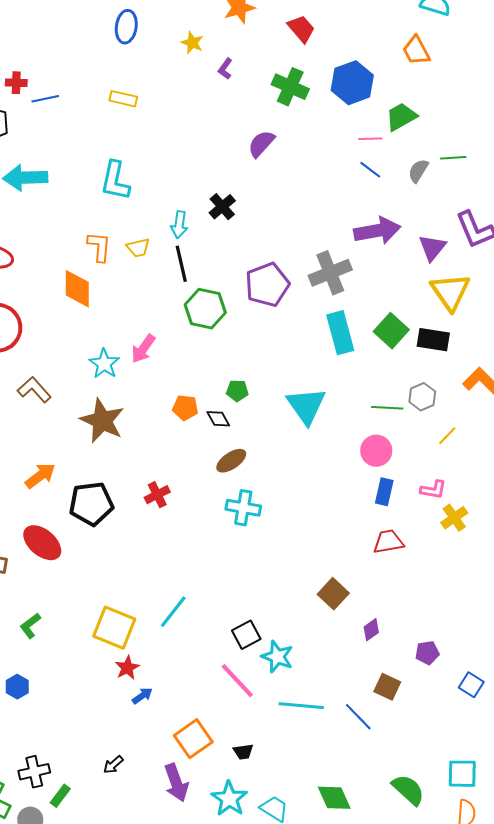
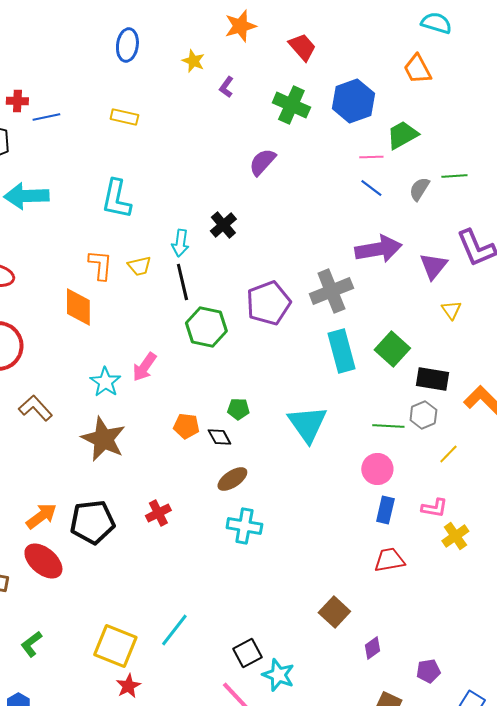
yellow triangle: (450, 292) -> (451, 310), size x0.5
black rectangle: (433, 340) -> (432, 379), moved
orange arrow: (40, 476) -> (41, 516), moved

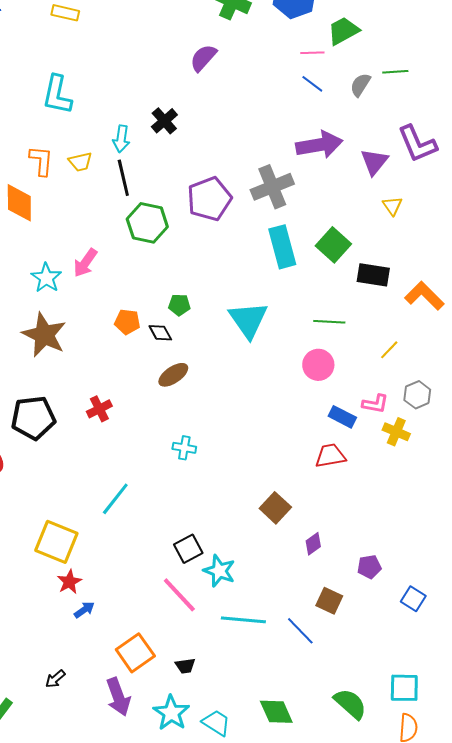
gray hexagon: (423, 415) -> (417, 395), moved
blue rectangle: (385, 510) -> (342, 417), moved, turned -76
cyan cross: (244, 526) -> (184, 448), moved, size x0.7
yellow cross: (455, 536) -> (396, 432), turned -32
cyan line: (174, 630) -> (115, 499), moved

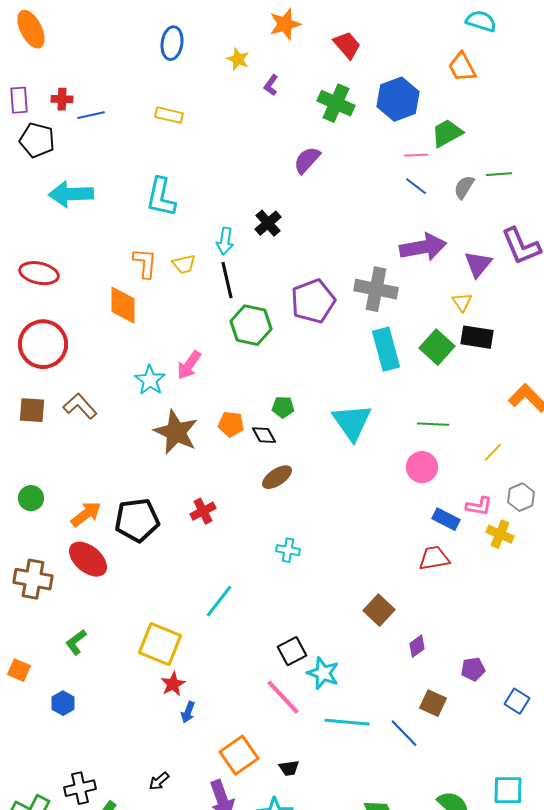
gray cross: (272, 187) -> (376, 289), turned 33
yellow triangle: (392, 206) -> (462, 302), moved
black rectangle: (373, 275) -> (477, 337), moved
brown star: (44, 335) -> (176, 432), moved
blue arrow: (84, 610) -> (188, 712), turned 145

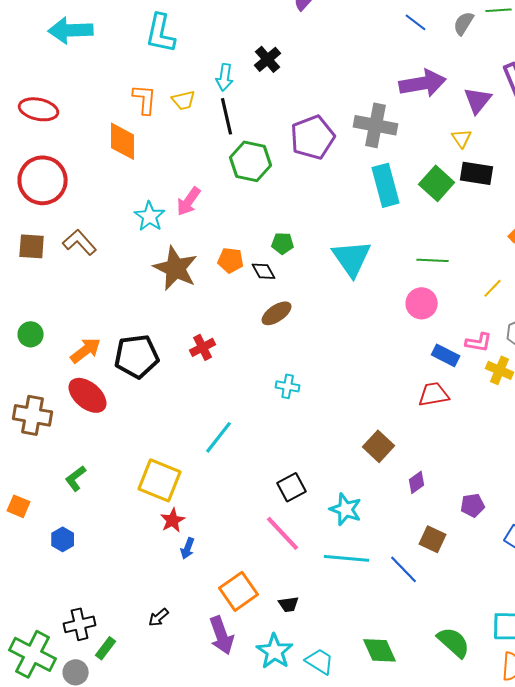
cyan star: (323, 673) -> (346, 509), moved

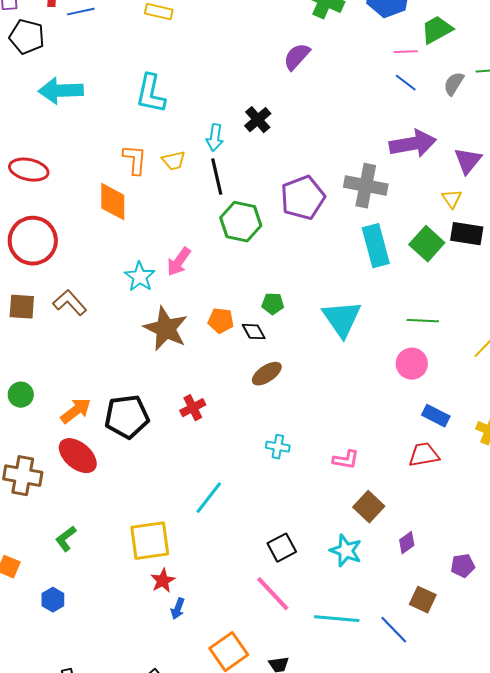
pink L-shape: (479, 342) -> (346, 460), moved
yellow square: (160, 480) -> (150, 541), turned -30
cyan star: (346, 509) -> (346, 551), moved

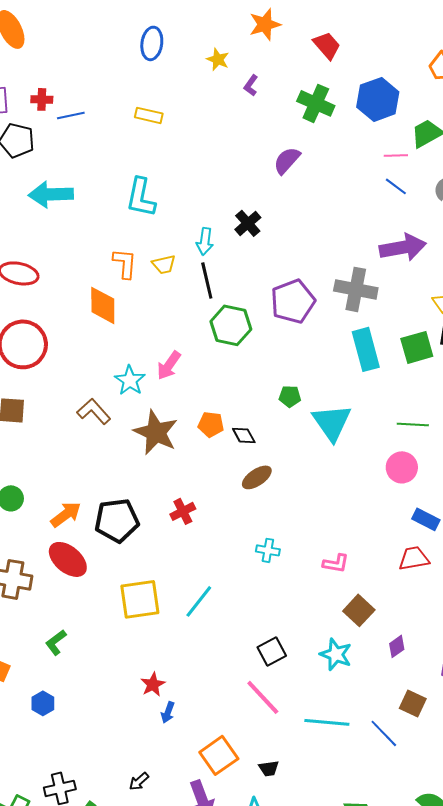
green square: (427, 244) -> (417, 347), turned 32
brown L-shape: (70, 303) -> (94, 411), moved
green pentagon: (273, 304) -> (290, 396), moved
yellow square: (150, 541) -> (140, 599), moved

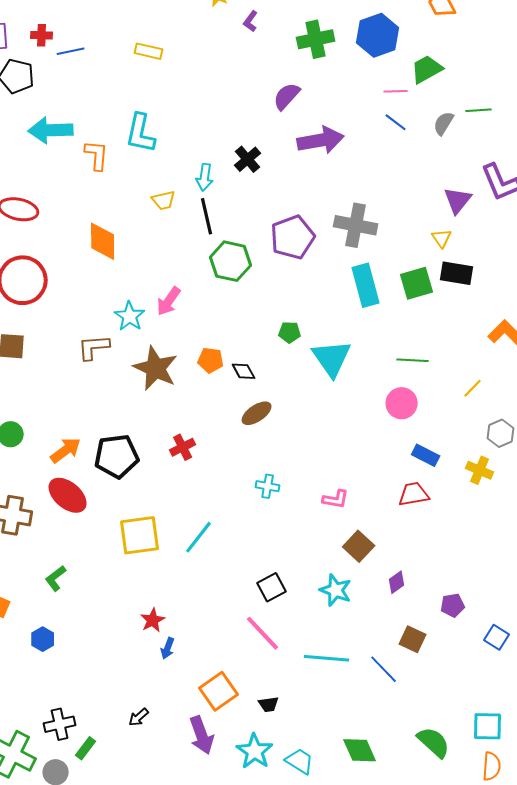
green cross: (316, 103) -> (316, 39), turned -36
purple arrow: (403, 247) -> (321, 140), moved
orange L-shape: (125, 263) -> (97, 155), moved
brown L-shape: (94, 411) -> (94, 347), turned -52

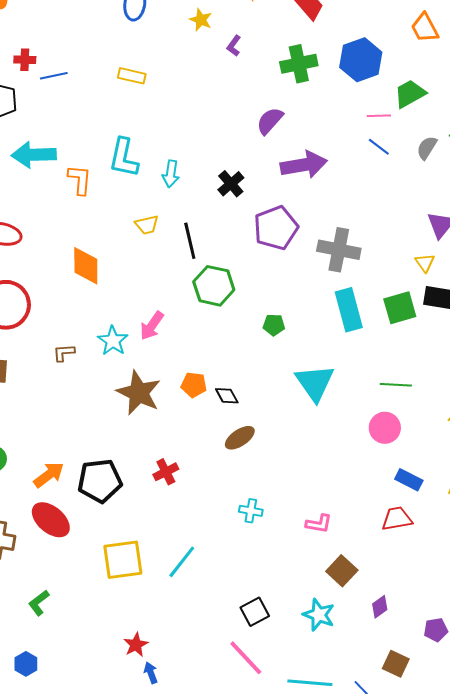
cyan arrow: (205, 177) -> (171, 174), moved
purple pentagon: (293, 237) -> (276, 228), moved
green pentagon: (290, 332) -> (274, 325), moved
brown L-shape: (94, 347) -> (64, 353), moved, size x0.7
blue arrow: (168, 648) -> (151, 673), turned 140

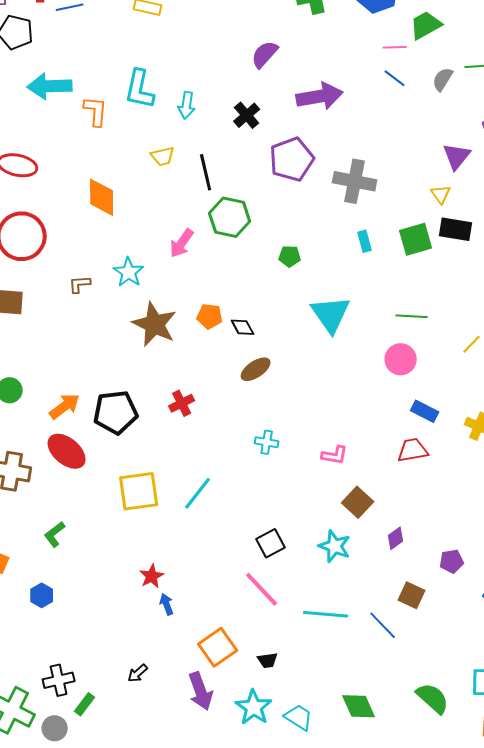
purple semicircle: (270, 121) -> (265, 54), moved
cyan rectangle: (349, 310) -> (365, 241), size x0.5
pink arrow: (152, 326) -> (182, 243), moved

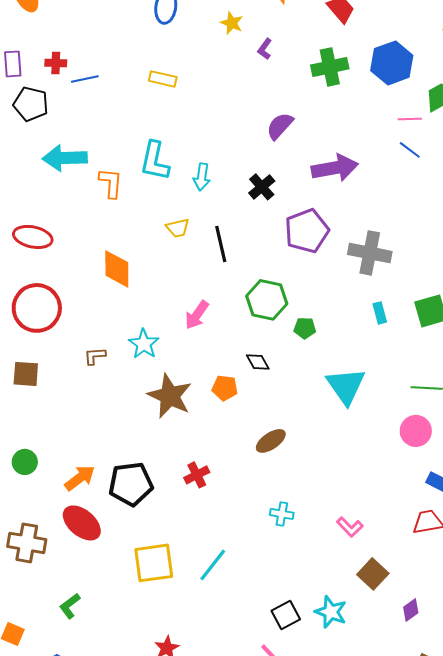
green hexagon: (230, 217) -> (267, 300), moved
black diamond: (243, 327) -> (258, 362), moved
pink L-shape: (335, 455) -> (350, 527), turned 36
cyan star: (335, 546) -> (331, 612), moved

